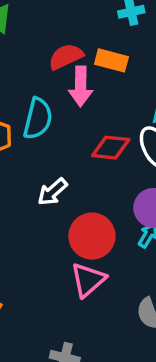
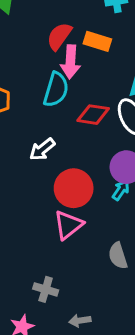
red semicircle: (66, 57) -> (59, 36), turned -32
cyan semicircle: (38, 119) -> (56, 90), moved

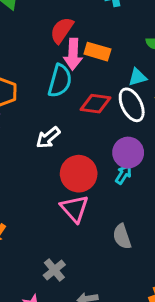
orange rectangle: (97, 41) -> (97, 52), moved
pink triangle: (68, 225) -> (74, 208), turned -32
gray cross: (46, 289) -> (54, 270), turned 35

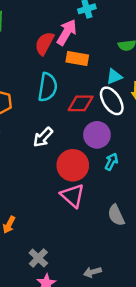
pink arrow: (73, 54) -> (67, 32), moved, turned -145
purple circle: (128, 153) -> (97, 135), moved
gray cross: (54, 270) -> (38, 258), moved

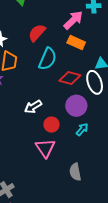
red semicircle: (44, 43) -> (37, 33), moved
white arrow: (43, 137) -> (33, 107), moved
red circle: (73, 165) -> (51, 125), size x0.6

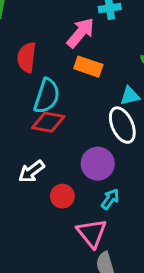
red semicircle: (37, 33) -> (27, 57), turned -30
red diamond: (70, 78) -> (48, 122), moved
pink triangle: (45, 148) -> (92, 233), moved

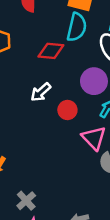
cyan semicircle: (47, 96) -> (77, 27), moved

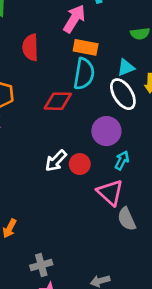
white arrow: (41, 92) -> (56, 161), moved
gray cross: (26, 201) -> (41, 265), turned 30

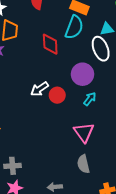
red diamond: (58, 101) -> (50, 44), turned 75
pink triangle: (110, 193) -> (84, 132), moved
gray semicircle: (127, 219) -> (83, 164), moved

